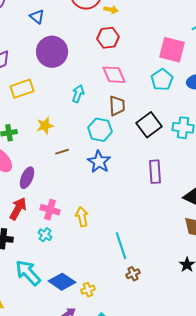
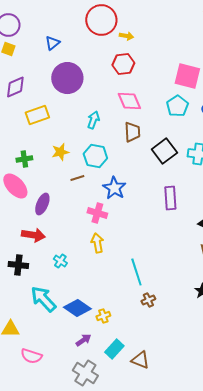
blue triangle: (37, 17) -> (52, 43), turned 42
cyan hexagon: (100, 130) -> (95, 156), moved
red arrow: (18, 209) -> (33, 235), turned 70
pink cross: (50, 210) -> (97, 213), moved

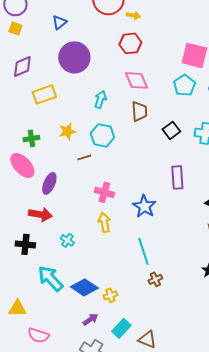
black square: (164, 151) -> (171, 130), size x0.7
blue star: (114, 188) -> (144, 206), moved

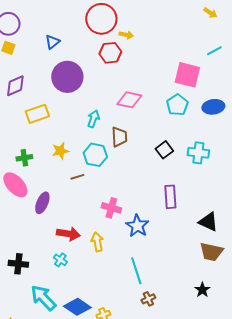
red hexagon: (130, 43) -> (110, 53), moved
pink diamond: (136, 80) -> (129, 100), turned -55
brown trapezoid: (139, 111) -> (119, 137), moved
pink cross: (104, 192) -> (111, 208), moved
red arrow: (40, 214) -> (68, 234), moved

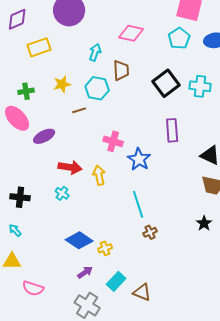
black square: (164, 150) -> (166, 83), size x1.5
purple ellipse: (42, 203) -> (44, 136), turned 40
cyan arrow: (43, 298) -> (15, 230), moved, size x0.5

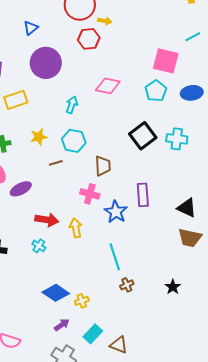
brown trapezoid: (121, 70) -> (103, 166), moved
purple rectangle: (172, 130) -> (143, 195), moved
black star: (204, 223) -> (173, 287), moved

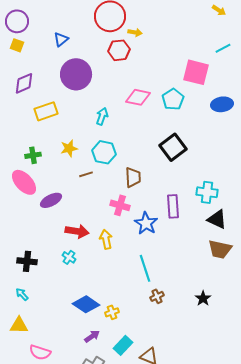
cyan pentagon: (156, 91) -> (173, 99), moved
cyan cross: (177, 139) -> (207, 192), moved

